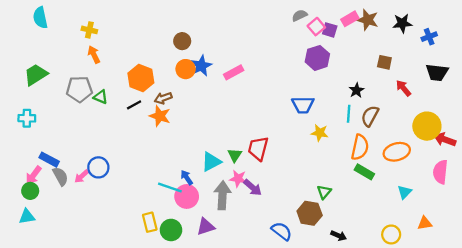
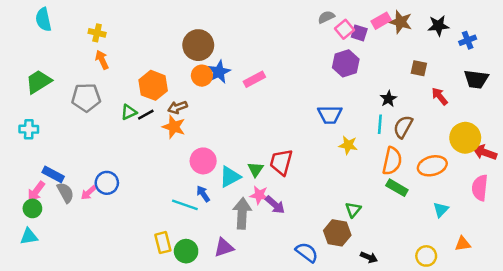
brown circle: (182, 41) -> (198, 45), size x1.6
green triangle: (101, 97) -> (129, 112), moved, turned -48
pink circle: (187, 196) -> (203, 161), moved

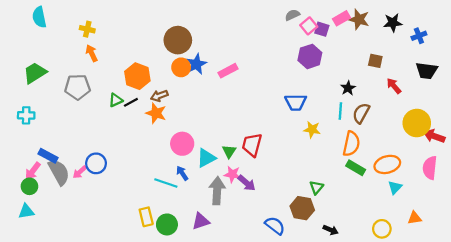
orange ellipse: (432, 166) -> (387, 164), moved
gray semicircle: (65, 193) -> (59, 172), size x1.4

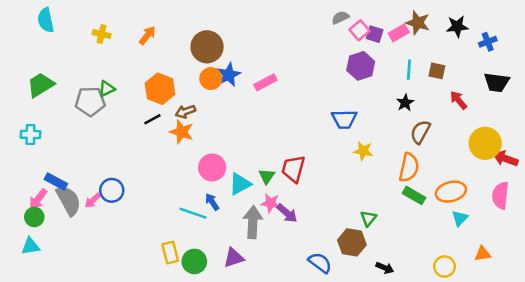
pink rectangle: (341, 18) -> (399, 33), moved
orange arrow: (92, 53) -> (147, 35), moved, turned 63
green triangle: (116, 100) -> (107, 89), moved
cyan line: (340, 111) -> (409, 70), moved

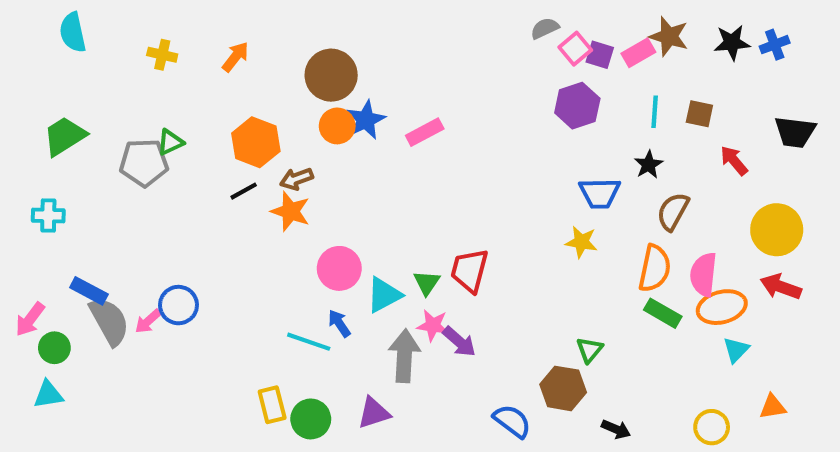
blue cross: (488, 42) -> (775, 45), moved
blue trapezoid: (344, 119) -> (600, 193), moved
red arrow: (505, 159) -> (781, 287), moved
pink semicircle: (500, 195) -> (703, 275), moved
pink arrow: (38, 199) -> (30, 319), moved

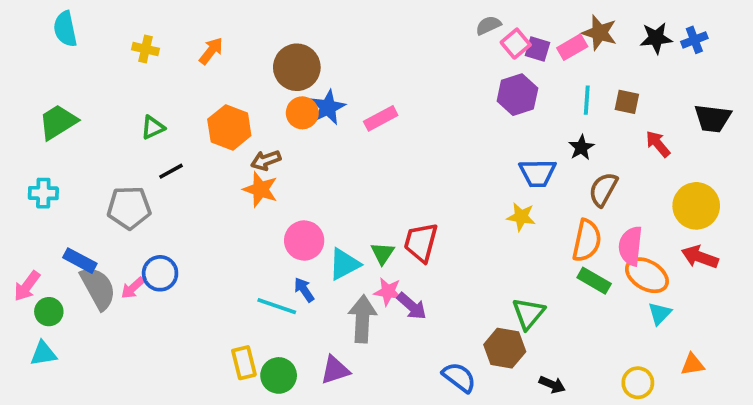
gray pentagon: (144, 163) -> (129, 208), moved
black line: (244, 191) -> (171, 171), moved
orange ellipse: (722, 307) -> (647, 275), turned 45
green triangle: (590, 350) -> (528, 313), size x1.4

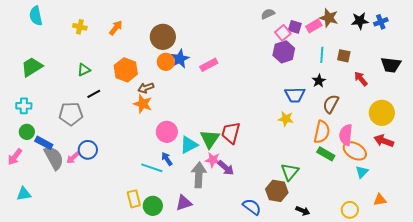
pink square: (516, 44) -> (283, 33), moved
green triangle: (383, 253) -> (210, 139), size x1.5
green circle: (49, 312) -> (27, 132), moved

